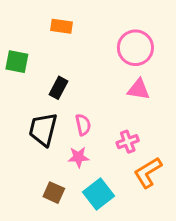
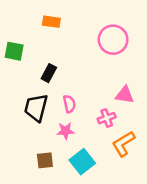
pink triangle: (139, 89) -> (125, 95), moved
brown square: (54, 193) -> (45, 160), turned -30

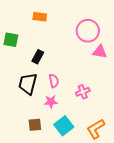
pink triangle: (125, 95) -> (100, 52), moved
orange L-shape: (123, 144) -> (96, 129), moved

